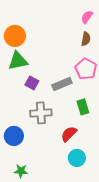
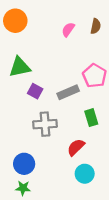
pink semicircle: (87, 17) -> (68, 29), moved
orange circle: (15, 36) -> (15, 21), moved
brown semicircle: (86, 39) -> (96, 26), moved
blue circle: (14, 136) -> (24, 164), moved

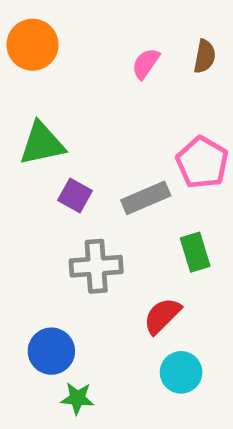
green star: (23, 188) -> (77, 398), moved

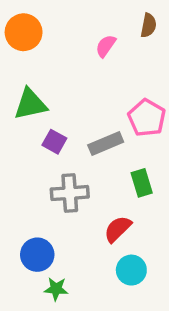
brown semicircle: (205, 56) -> (148, 25), moved

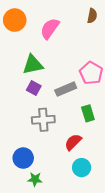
pink semicircle: (106, 46) -> (50, 29), moved, size x1.5
green triangle: (30, 104) -> (33, 65), moved

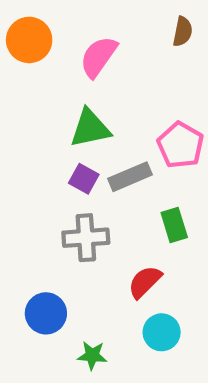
green triangle: (33, 65) -> (90, 128), moved
purple square: (34, 88) -> (84, 179), moved
green star: (35, 179) -> (92, 355), moved

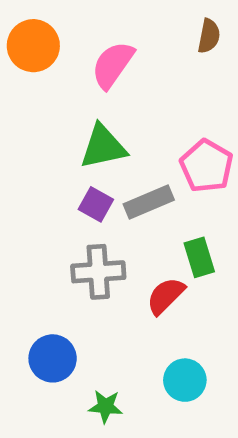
red semicircle: (145, 282) -> (166, 296), moved

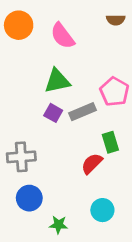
brown semicircle: (209, 36) -> (116, 20), turned 78
pink semicircle: (113, 65) -> (63, 36), turned -72
gray cross: (98, 272) -> (21, 157), moved

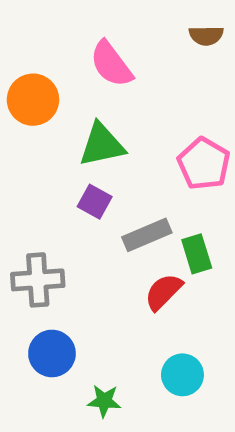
orange circle: (19, 25) -> (33, 100), moved
gray rectangle: (82, 112) -> (147, 235), moved

